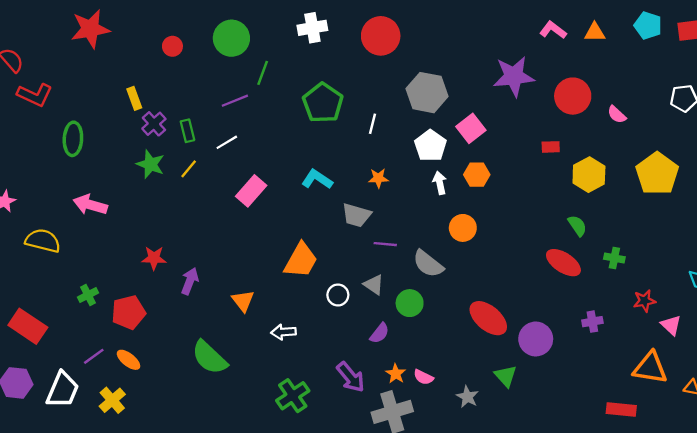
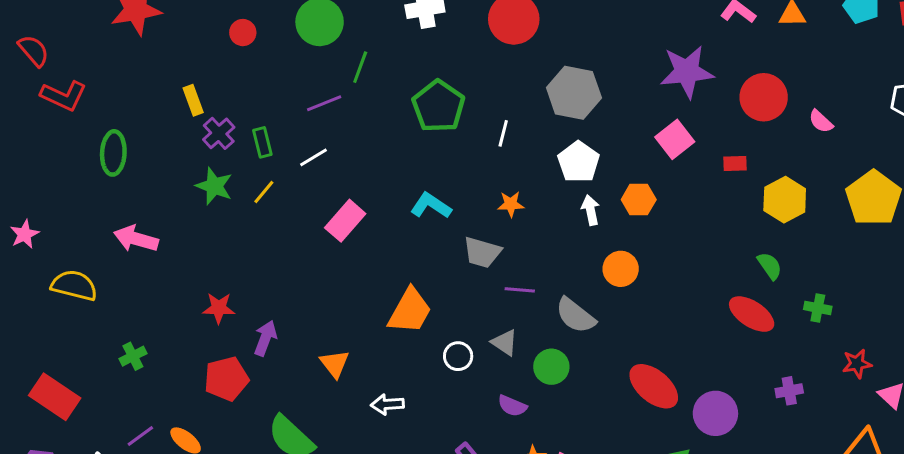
pink square: (471, 128) -> (675, 139), moved
red pentagon: (128, 312) -> (226, 379), moved
purple semicircle: (380, 333) -> (512, 406), turned 75

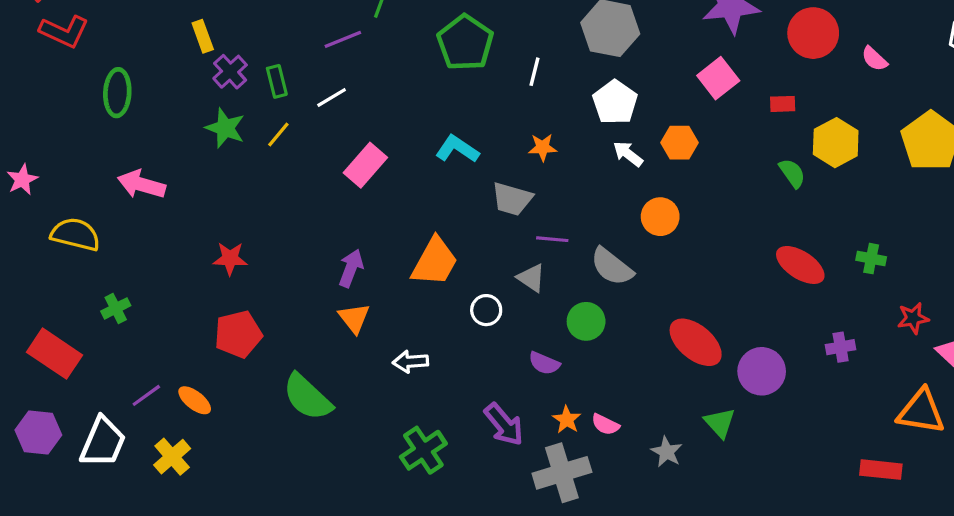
white arrow: (591, 210) -> (628, 154), turned -40
green semicircle: (770, 266) -> (792, 173), moved
purple arrow: (265, 338) -> (351, 268), moved
gray triangle: (505, 343) -> (531, 278), moved
green cross: (133, 356) -> (116, 308), moved

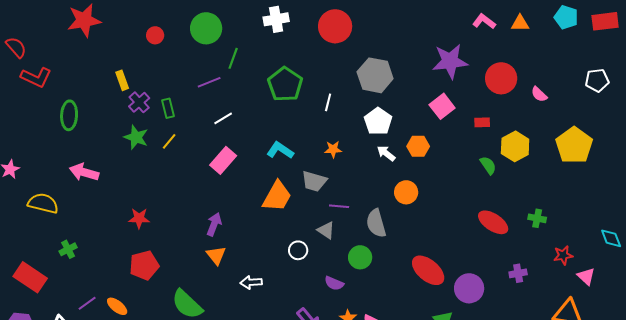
white line: (332, 97) -> (223, 118), moved
orange trapezoid: (435, 262) -> (277, 196), moved
gray semicircle: (612, 267) -> (376, 223), turned 36

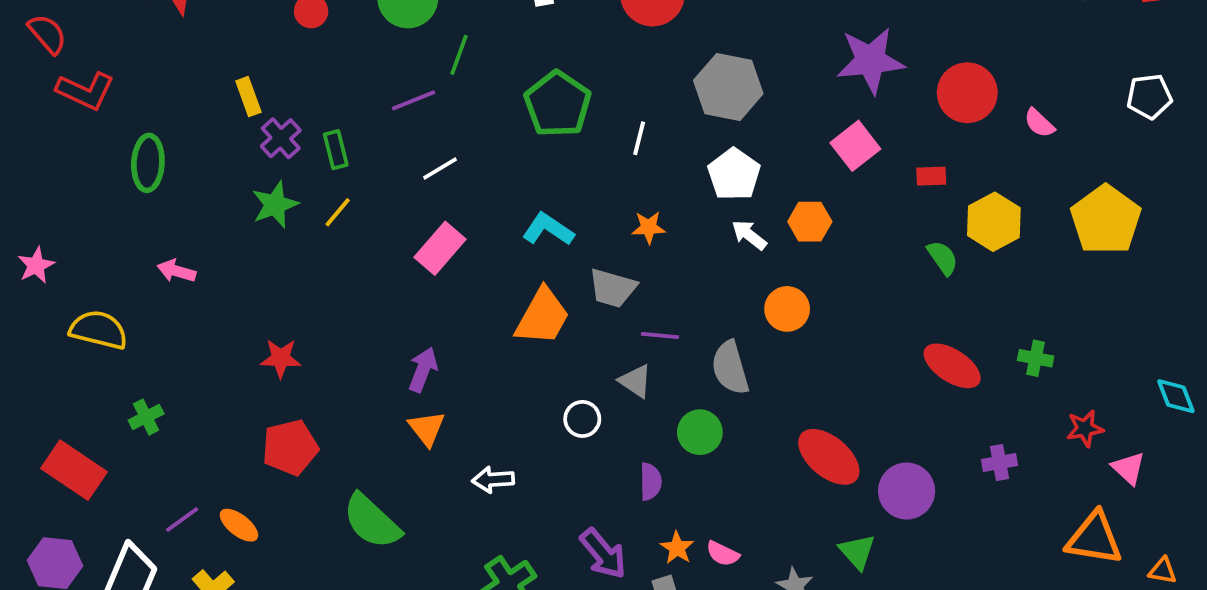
green star: (136, 137) -> (275, 205), turned 30
pink arrow: (84, 172) -> (176, 271), size x0.7
purple semicircle: (334, 283) -> (651, 482), turned -114

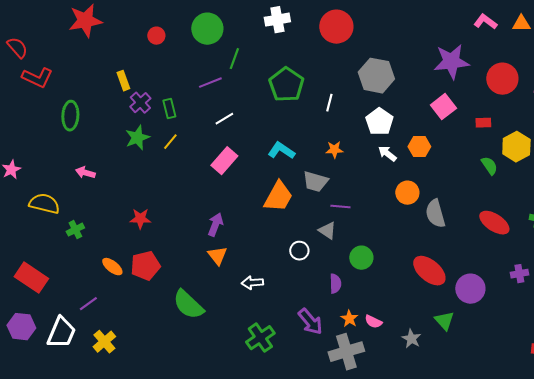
gray semicircle: (730, 368) -> (435, 214), moved
green cross: (146, 417) -> (75, 230), moved
orange ellipse: (239, 525) -> (112, 267), moved

